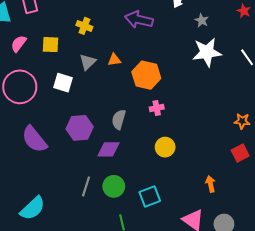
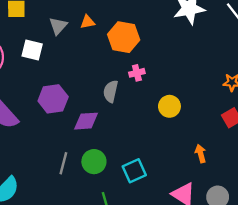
gray semicircle: (119, 119) -> (111, 91), moved
yellow circle: (165, 147) -> (169, 106), moved

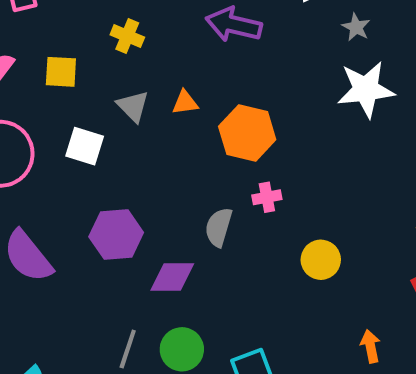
gray triangle: (58, 26) -> (133, 106), turned -30

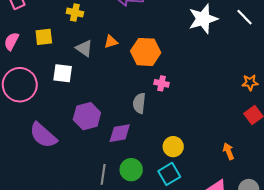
pink cross: (267, 197) -> (162, 83), turned 32
yellow circle: (321, 260) -> (173, 147), moved

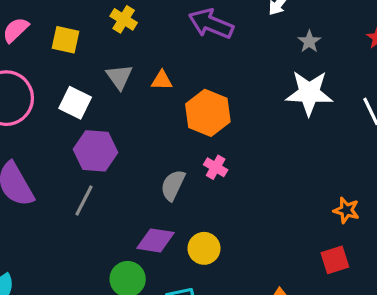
purple hexagon: (87, 116) -> (95, 151), moved
purple diamond: (120, 133) -> (156, 240), moved
yellow circle: (173, 147) -> (204, 248), moved
gray line: (103, 174) -> (84, 200), moved

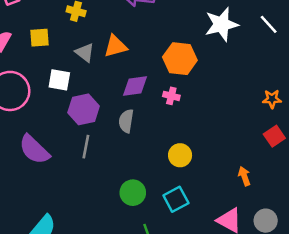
orange triangle: (162, 80) -> (115, 46), size x1.5
orange hexagon: (208, 113) -> (180, 59), moved
gray semicircle: (173, 185) -> (126, 121), moved
purple diamond: (156, 240) -> (135, 86), moved

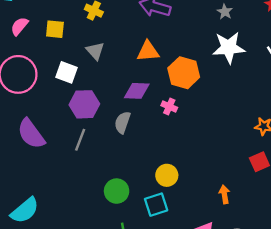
orange triangle: (115, 46) -> (148, 51), moved
yellow circle: (180, 155) -> (167, 175), moved

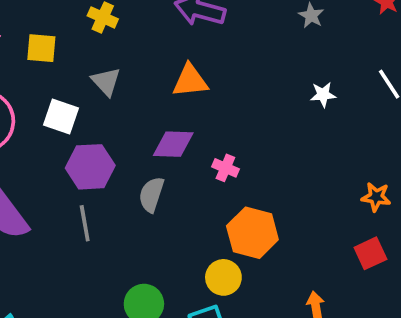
white star: (229, 48) -> (323, 95), moved, size x0.5
orange hexagon: (184, 73) -> (252, 233), moved
gray line: (80, 140) -> (85, 223), turned -30

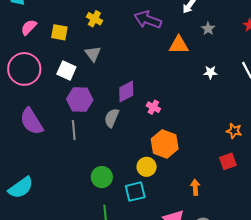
orange triangle: (190, 81) -> (179, 45), moved
purple diamond: (173, 144) -> (126, 91), turned -35

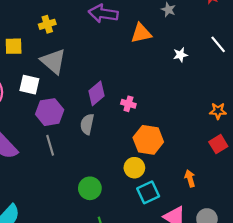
yellow cross: (94, 19) -> (47, 24), turned -35
gray triangle: (93, 54) -> (53, 61), size x1.5
cyan square: (135, 192) -> (148, 192), moved

